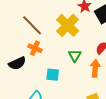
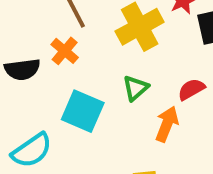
cyan square: (53, 75) -> (83, 111), size x1.5

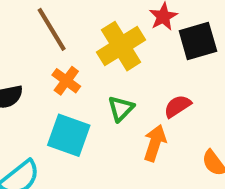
orange cross: (65, 51) -> (66, 81), moved

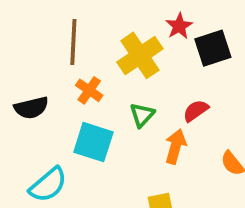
brown line: (52, 29) -> (73, 42), turned 36

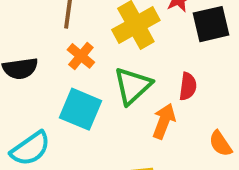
red semicircle: (196, 111) -> (188, 86), turned 128
green triangle: (142, 115) -> (133, 86), size x1.5

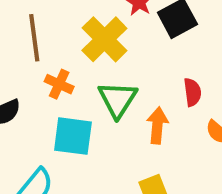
red semicircle: (188, 86) -> (192, 92), moved

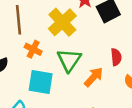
orange arrow: (157, 125) -> (94, 77), turned 35

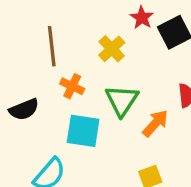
yellow cross: (62, 22) -> (112, 49), size x0.7

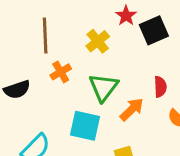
orange cross: (72, 86) -> (61, 72), turned 30
cyan square: (83, 131) -> (85, 126), moved

